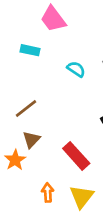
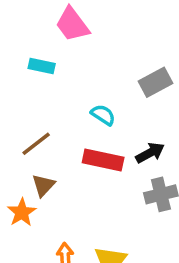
cyan semicircle: (76, 69) -> (103, 115), moved
red rectangle: (76, 156) -> (103, 160), moved, turned -36

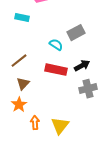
gray rectangle: (155, 82) -> (76, 33), moved
orange star: (22, 212) -> (19, 105), moved

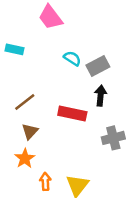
cyan rectangle: (22, 18) -> (15, 49), moved
cyan semicircle: (56, 45) -> (72, 58), moved
black arrow: (82, 66) -> (101, 96), moved, turned -56

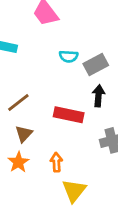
cyan semicircle: (72, 58) -> (69, 56), turned 150
orange arrow: (45, 182) -> (56, 162), moved

